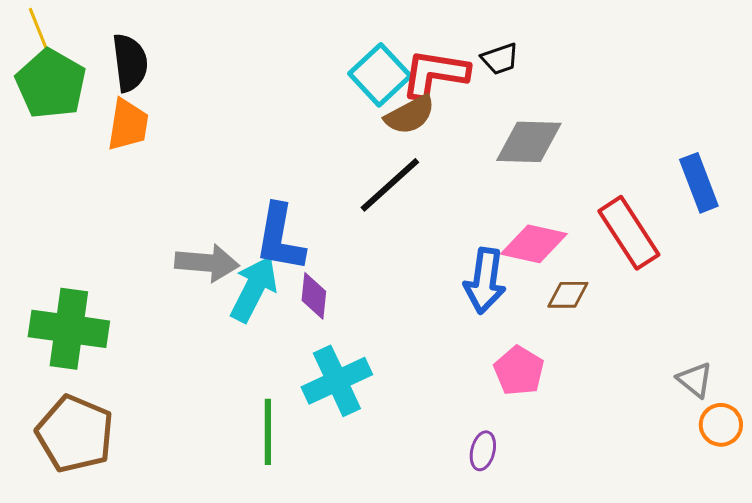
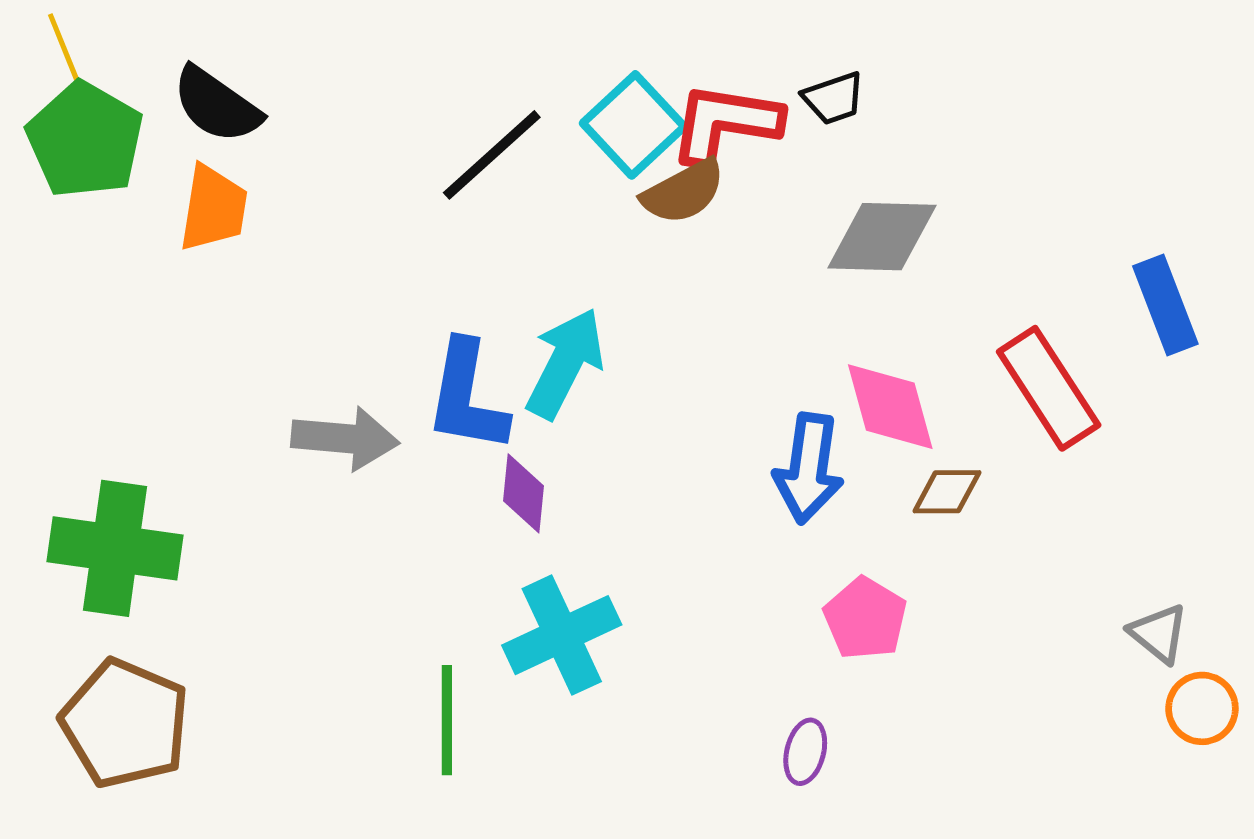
black semicircle: (130, 63) -> (217, 105), turned 132
black line: (390, 185) -> (492, 155), moved
pink diamond: (534, 244) -> (890, 407), turned 62
cyan arrow: (254, 289) -> (565, 363), moved

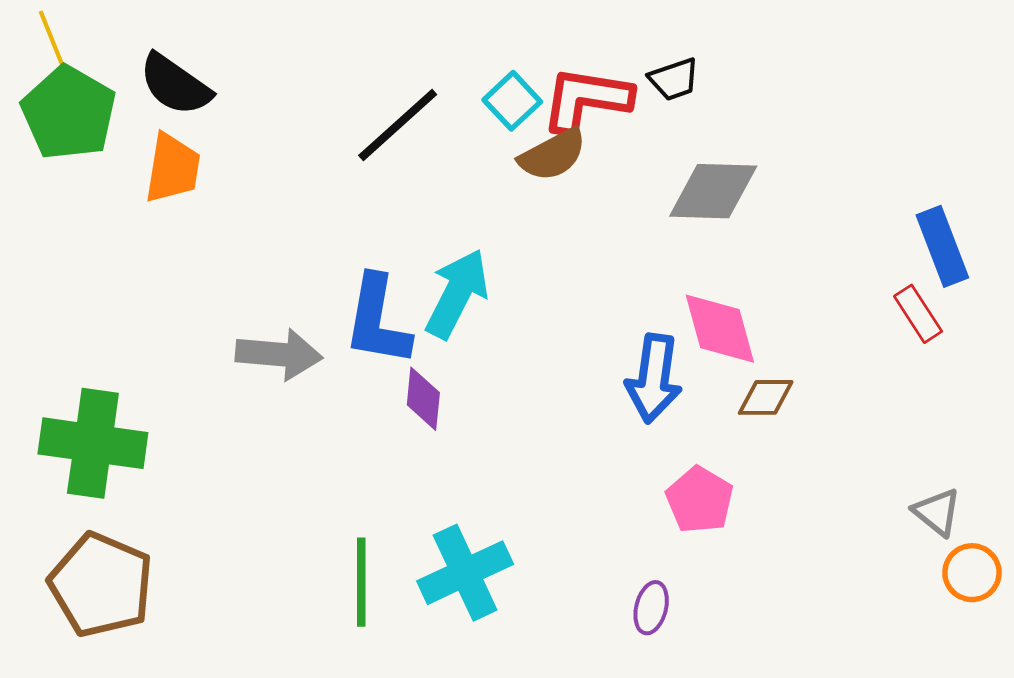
cyan square: (634, 125) -> (512, 101), size x0.7
red rectangle: (1049, 388) -> (918, 314), moved, size x0.6
cyan cross: (562, 635) -> (465, 573), moved

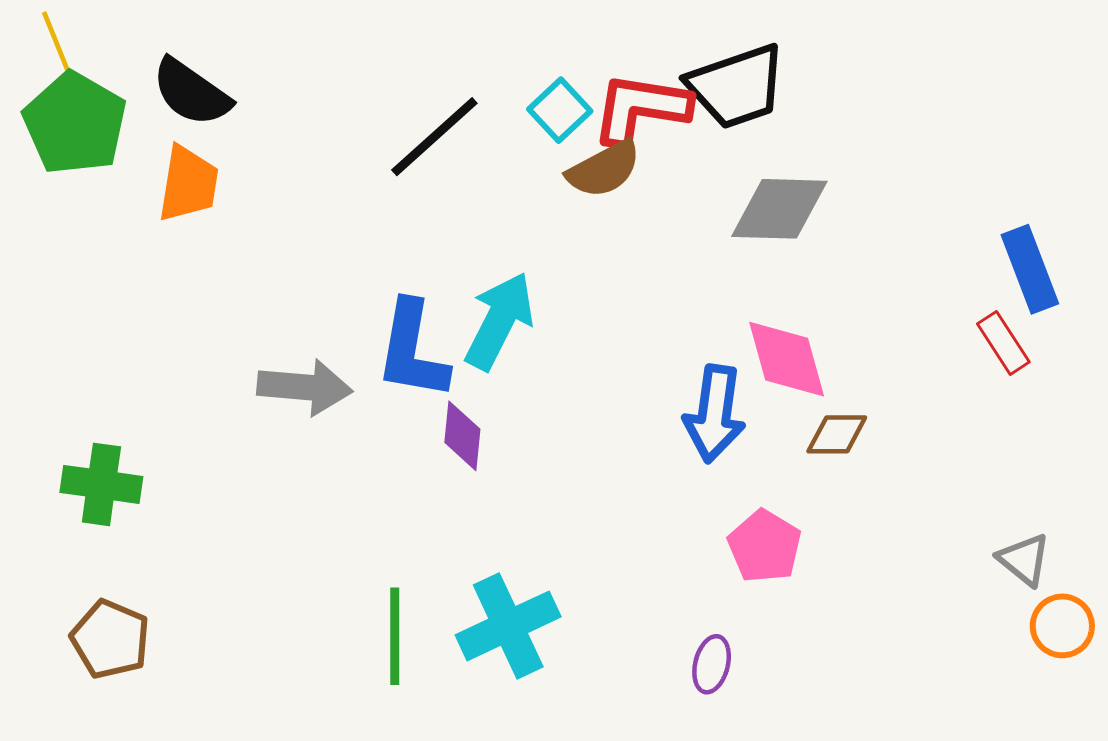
black trapezoid: (674, 79) -> (737, 87), size x1.8
green cross: (93, 443) -> (101, 484), size x0.7
brown pentagon: (101, 585) -> (110, 639), size x0.7

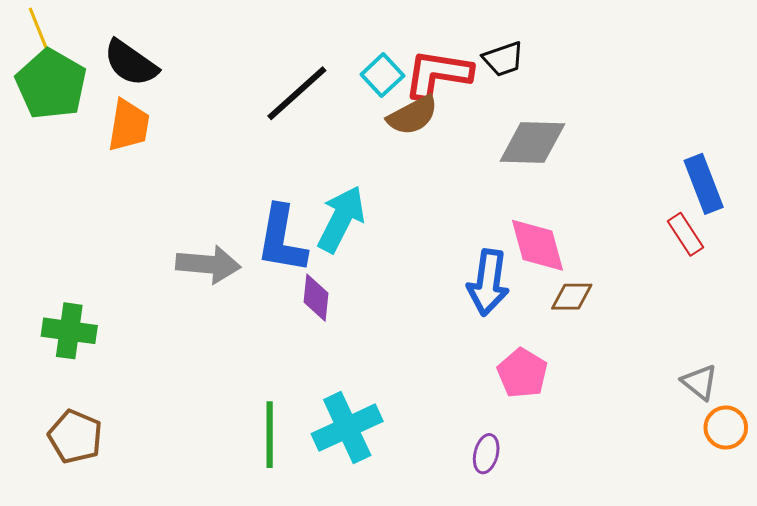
black trapezoid: (737, 87) -> (503, 59), size x0.6

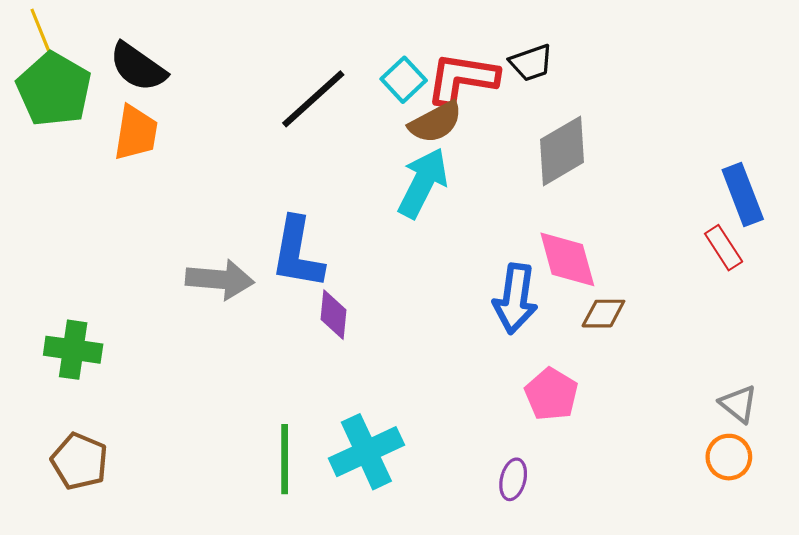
gray diamond: (532, 143) -> (562, 151), turned -32
cyan arrow: (341, 219) -> (423, 183), moved
orange circle: (726, 428) -> (729, 457), moved

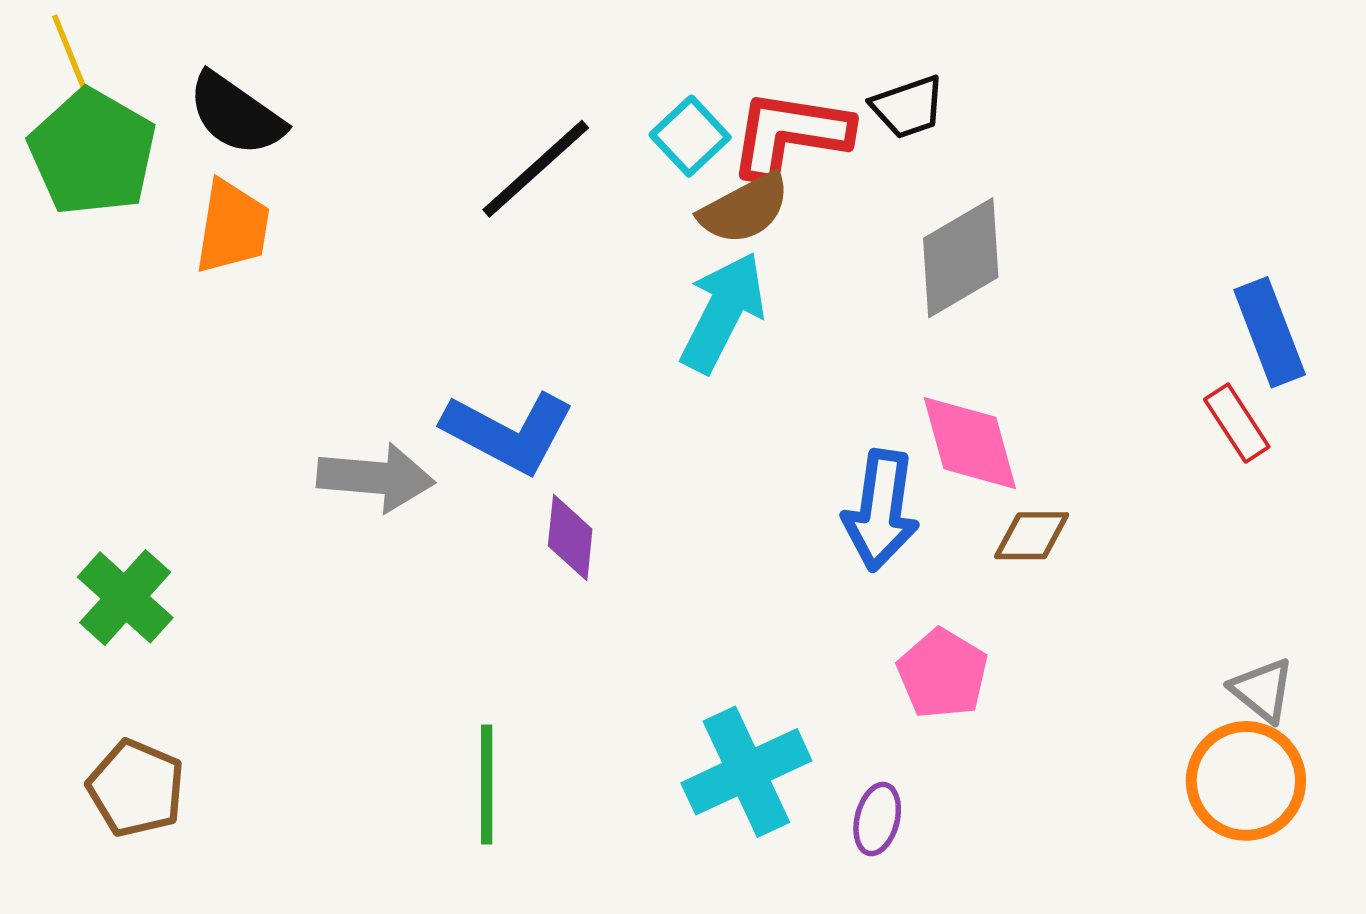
blue L-shape: (297, 253) -> (508, 432), turned -72
green cross: (73, 350) -> (125, 597), turned 34
cyan cross: (366, 452) -> (746, 772), moved
orange circle: (729, 457) -> (1246, 781), size x1.5

